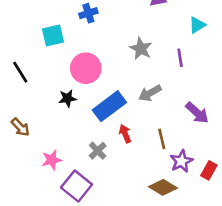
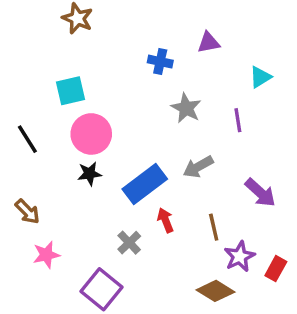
blue cross: (88, 13) -> (160, 62), moved, turned 30
pink circle: (86, 68) -> (91, 134), moved
pink star: (52, 160) -> (46, 255), moved

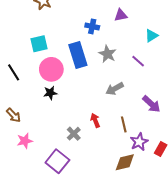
purple line: (238, 120) -> (138, 61), turned -40
blue rectangle: (145, 184) -> (78, 55), moved, turned -70
brown diamond: (215, 291) -> (125, 162), turned -45

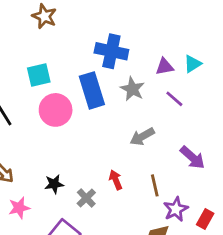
purple triangle: (121, 15) -> (165, 67), moved
blue cross: (92, 26) -> (111, 51), size x1.6
black star: (50, 93) -> (54, 184), moved

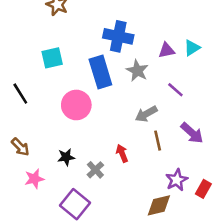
purple line: (174, 99) -> (175, 90), moved
pink circle: (56, 110) -> (76, 105), moved
brown line: (155, 185) -> (158, 141), moved

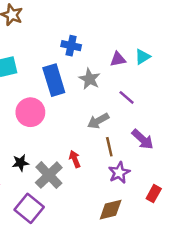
blue cross: (118, 36) -> (71, 46), size x0.7
gray cross: (95, 170) -> (49, 175), size x1.6
purple star: (177, 180) -> (119, 173), moved

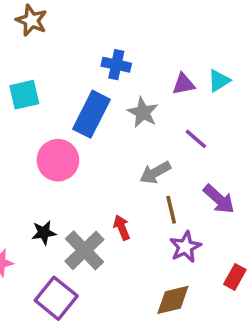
blue rectangle: (54, 80) -> (92, 114), turned 44

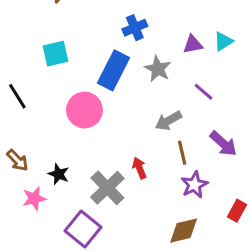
blue cross: (116, 65) -> (135, 28), turned -35
black star: (44, 233) -> (59, 174), moved, turned 30

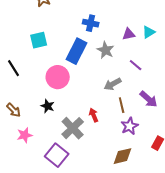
blue cross: (135, 28) -> (91, 23), turned 35
black star: (59, 174) -> (48, 106), moved

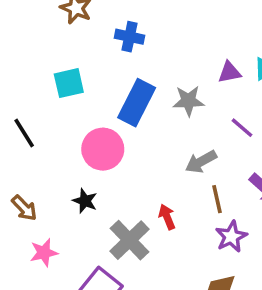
blue cross: (91, 23) -> (130, 37), moved
gray star: (106, 50) -> (188, 101), turned -30

